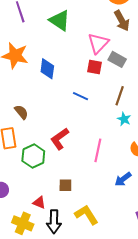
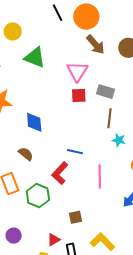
gray rectangle: (117, 59) -> (105, 92), moved
blue diamond: (47, 69) -> (34, 122), moved
blue line: (81, 96) -> (75, 152), moved
brown semicircle: (21, 112) -> (26, 154), moved
red triangle: (39, 203) -> (54, 240), turned -40

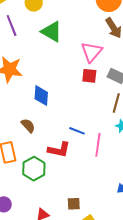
red L-shape: (60, 173) -> (59, 150), turned -130
pink line: (100, 176) -> (98, 145), moved
brown square: (76, 217) -> (74, 204), moved

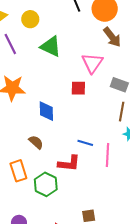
red square: (89, 76) -> (78, 88), moved

